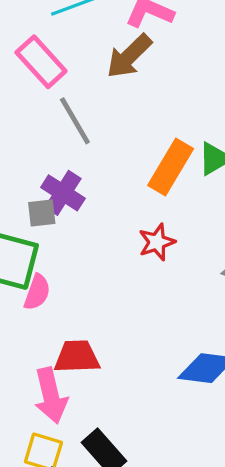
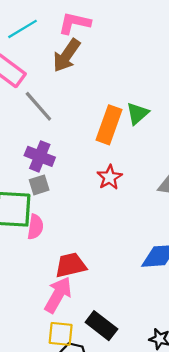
gray square: (42, 213) -> (39, 185), moved
pink arrow: (51, 396) -> (58, 295), turned -126

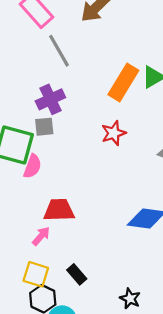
purple cross: (40, 156) -> (50, 99), turned 32
pink arrow: (58, 295) -> (41, 236), size x0.6
black rectangle: (101, 326) -> (77, 274), size x0.7

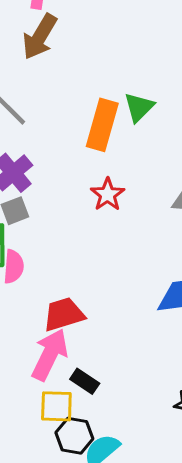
pink arrow: (41, 236) -> (50, 355), size x1.8
black rectangle: (77, 274) -> (85, 381), moved

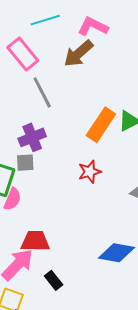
black rectangle: (85, 381) -> (54, 280), moved

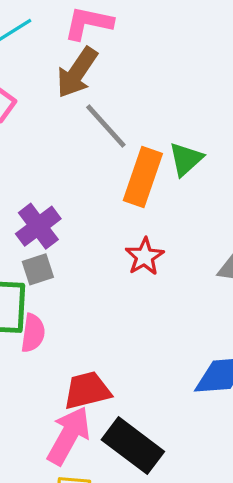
gray line: (42, 92) -> (106, 126), moved
black rectangle: (54, 280) -> (133, 446), size x1.8

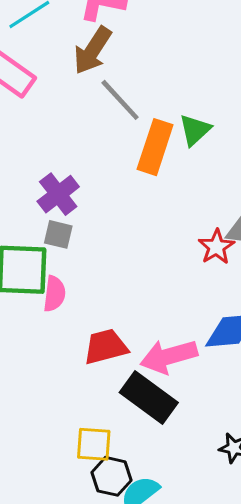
red star: (145, 257) -> (216, 247), moved
gray square: (38, 269) -> (58, 234), turned 32
pink arrow: (69, 436) -> (169, 356), moved, turned -134

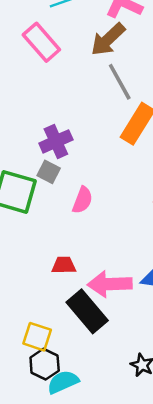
pink semicircle: (54, 294) -> (83, 200), moved
red trapezoid: (106, 347) -> (64, 265), size x0.7

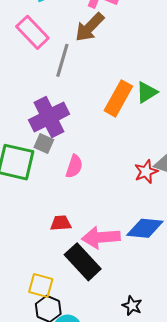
gray line: (120, 82) -> (62, 60), moved, turned 48
purple cross: (56, 141) -> (49, 117), size x1.4

